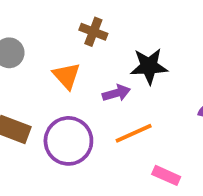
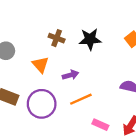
black star: (149, 66) -> (90, 39), moved

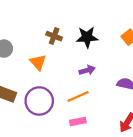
purple arrow: (70, 75) -> (87, 70), moved
pink rectangle: (100, 125) -> (78, 122), moved, turned -35

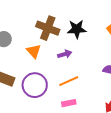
brown cross: (54, 36) -> (48, 28), size x1.6
purple arrow: (87, 70) -> (65, 54), moved

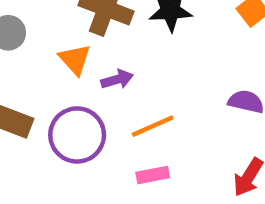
purple arrow: (65, 54) -> (117, 79), moved

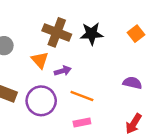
orange line: (153, 126) -> (82, 96), turned 45

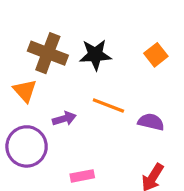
purple arrow: (63, 71) -> (64, 119), moved
orange line: (82, 96) -> (108, 106), moved

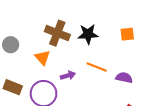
orange square: (156, 55) -> (127, 34), turned 32

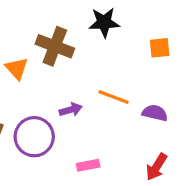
black star: (88, 34) -> (104, 22), moved
orange triangle: (42, 57) -> (17, 68), moved

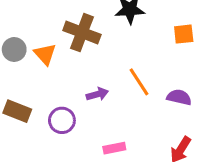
orange line: (114, 97) -> (139, 82), turned 36
purple circle: (34, 137) -> (62, 120), size x0.7

